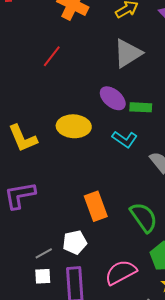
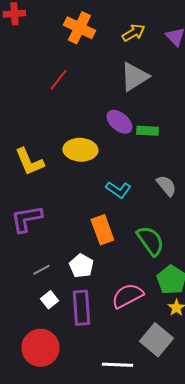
cyan L-shape: (125, 139) -> (118, 190), moved
white pentagon: (75, 242) -> (81, 266), turned -30
gray line: (44, 253) -> (41, 270), moved
white square: (43, 276) -> (49, 300), turned -36

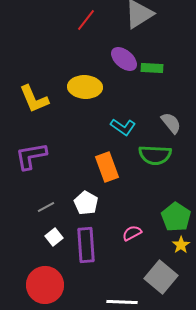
red line: (58, 80) -> (86, 20), moved
green semicircle: (150, 241) -> (155, 155), moved, turned 128
pink semicircle: (127, 296) -> (132, 233), size x0.6

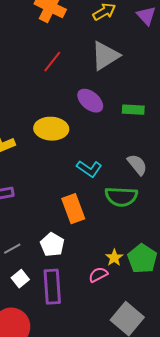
green rectangle: (152, 68) -> (133, 110), moved
yellow star: (181, 245) -> (114, 258), moved

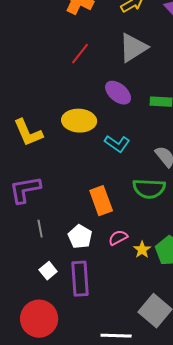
cyan L-shape: (89, 169) -> (117, 144), moved
gray line: (12, 249) -> (40, 229), moved, turned -72
pink semicircle: (98, 275) -> (118, 238), moved

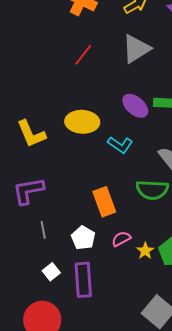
purple ellipse: (118, 93) -> (135, 106), moved

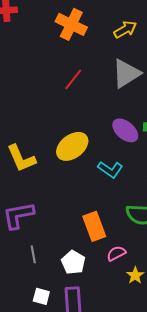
yellow ellipse: (82, 122) -> (72, 146), turned -40
pink semicircle: (121, 239) -> (116, 253), moved
white square: (51, 272) -> (41, 296), turned -36

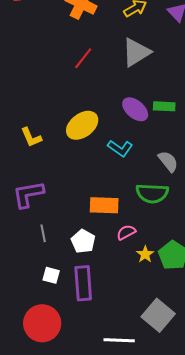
yellow L-shape: (21, 158) -> (31, 137), size x0.7
orange rectangle: (94, 226) -> (104, 205), turned -68

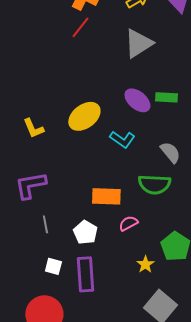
red line: (83, 58) -> (80, 27), moved
yellow star: (145, 254) -> (145, 264), moved

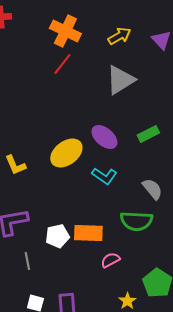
green rectangle: (166, 97) -> (148, 134), turned -30
purple ellipse: (137, 100) -> (104, 137), moved
white pentagon: (85, 232) -> (57, 236), moved, turned 30

